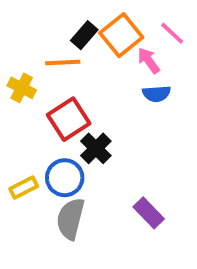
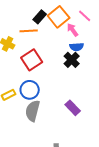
black cross: (96, 148) -> (72, 60), moved

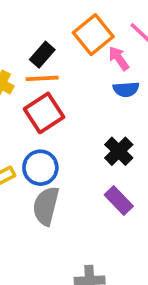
black rectangle: (40, 17) -> (42, 55), moved
orange line: (29, 31) -> (42, 78), moved
black cross: (72, 60) -> (119, 151), moved

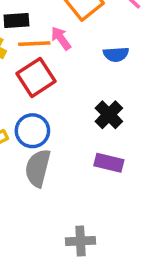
black rectangle: (42, 55) -> (16, 21), moved, turned 45
pink arrow: (119, 58) -> (61, 38), moved
purple rectangle: (119, 200) -> (109, 163), turned -32

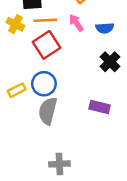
pink arrow: (61, 38) -> (76, 23), moved
black cross: (109, 115) -> (110, 62), moved
gray cross: (80, 241) -> (59, 164), moved

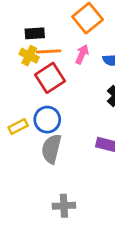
pink arrow: (76, 23) -> (82, 54), turned 60
yellow cross: (15, 24) -> (29, 56), moved

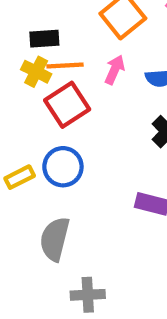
gray semicircle: (51, 149) -> (55, 239), moved

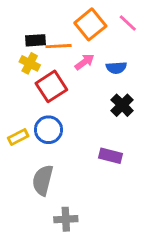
orange line: (65, 66) -> (59, 46), moved
pink arrow: (115, 70) -> (85, 62), turned 30

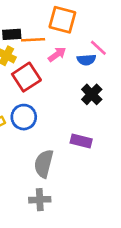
pink line: (128, 23) -> (98, 48), moved
orange square: (90, 24) -> (62, 20), turned -36
gray semicircle: (43, 180) -> (44, 164), moved

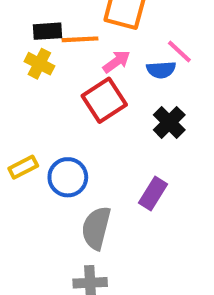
red square: (26, 77) -> (104, 100), moved
blue circle: (24, 117) -> (68, 177), moved
purple rectangle: (81, 141) -> (153, 193), turned -72

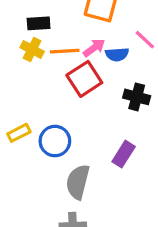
orange line: (80, 39) -> (65, 51), moved
blue semicircle: (161, 70) -> (117, 54), moved
black cross: (169, 122) -> (137, 97), turned -30

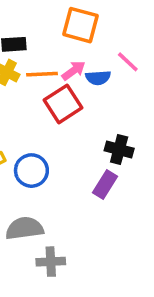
black cross: (137, 97) -> (119, 149), moved
gray semicircle: (78, 182) -> (24, 228), moved, turned 68

